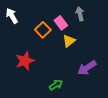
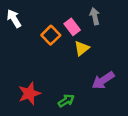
red star: (25, 61) -> (29, 93), moved

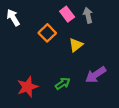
pink rectangle: (72, 27) -> (67, 14), moved
green arrow: (66, 101) -> (63, 84), moved

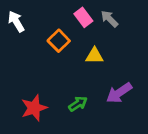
gray arrow: (88, 15) -> (109, 19), turned -32
yellow triangle: (76, 45) -> (94, 56), turned 40

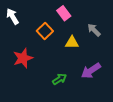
gray arrow: (109, 19) -> (94, 30), moved
red star: (34, 108) -> (23, 58), moved

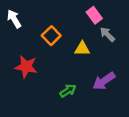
pink rectangle: (64, 13) -> (94, 15), moved
red star: (23, 58) -> (26, 67), turned 30

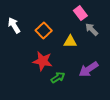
white arrow: (14, 19) -> (14, 25), moved
red star: (26, 67) -> (43, 61), moved

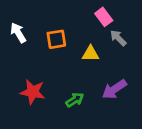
orange square: (44, 30) -> (56, 39), turned 35
red star: (43, 61) -> (33, 92), moved

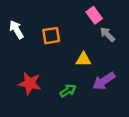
yellow triangle: (91, 54) -> (83, 60), moved

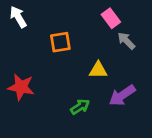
white arrow: (17, 30) -> (18, 17), moved
red star: (30, 83) -> (21, 87), moved

